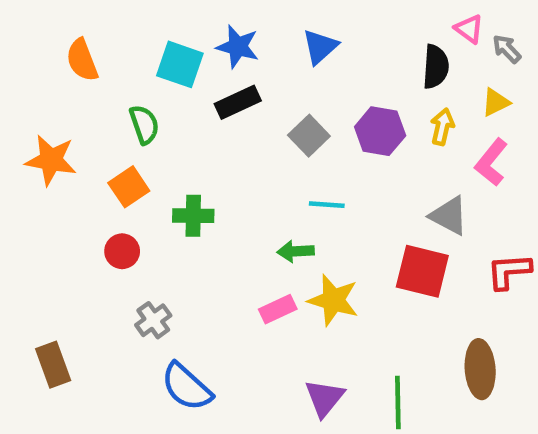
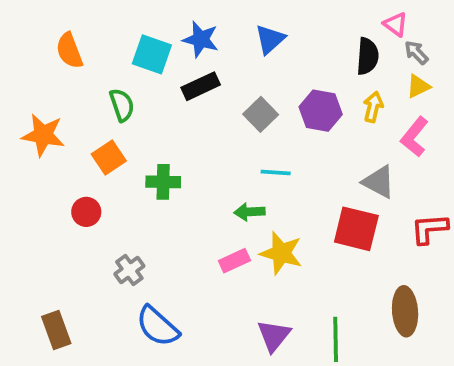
gray arrow: (507, 49) -> (416, 52), moved
red circle: (122, 251) -> (86, 212), moved
brown rectangle: (53, 365) -> (56, 330), moved

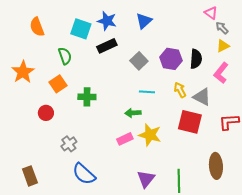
black semicircle: (368, 56) -> (196, 59), moved
yellow arrow: (373, 107) -> (180, 90), moved, turned -42
orange star: (43, 135) -> (23, 72), turned 30

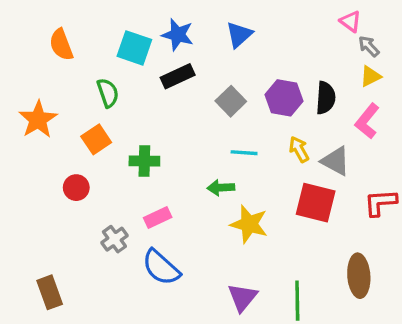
pink rectangle: (125, 139) -> (158, 218), moved
blue semicircle: (84, 174) -> (161, 267), moved

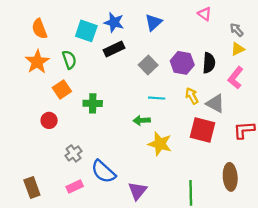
pink triangle: (350, 21) -> (205, 14), moved
orange star: (38, 119) -> (37, 62), moved
pink rectangle: (158, 218) -> (75, 186), moved
purple triangle: (242, 297) -> (137, 191), moved

